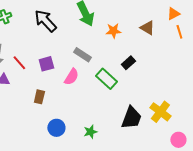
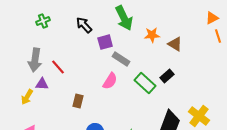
black arrow: (45, 21) -> (84, 25), size x0.7
brown triangle: (147, 28) -> (175, 44), moved
black rectangle: (128, 63) -> (167, 76), moved
purple square: (46, 64) -> (105, 42), moved

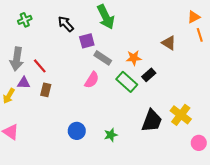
orange star: (152, 35) -> (134, 58), moved
brown triangle: (175, 44) -> (169, 43), moved
brown rectangle: (78, 101) -> (46, 90), moved

